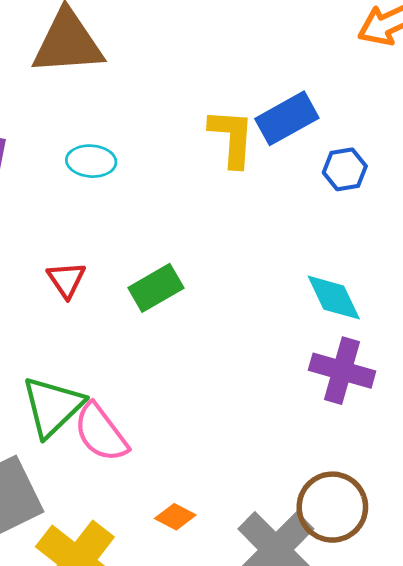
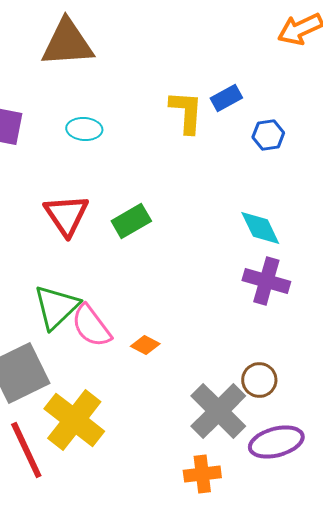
blue rectangle: (287, 118) -> (226, 98), size x0.7
red triangle: (66, 280) -> (66, 215), size x1.6
brown circle: (332, 507) -> (259, 380), size x0.7
orange diamond: (175, 517) -> (145, 345), moved

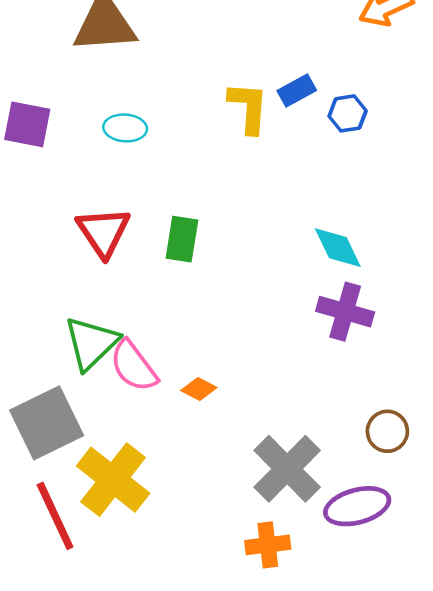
blue hexagon: (268, 135) -> (348, 113), moved
green rectangle: (131, 221) -> (182, 239), turned -51
brown circle: (259, 380) -> (387, 431), moved

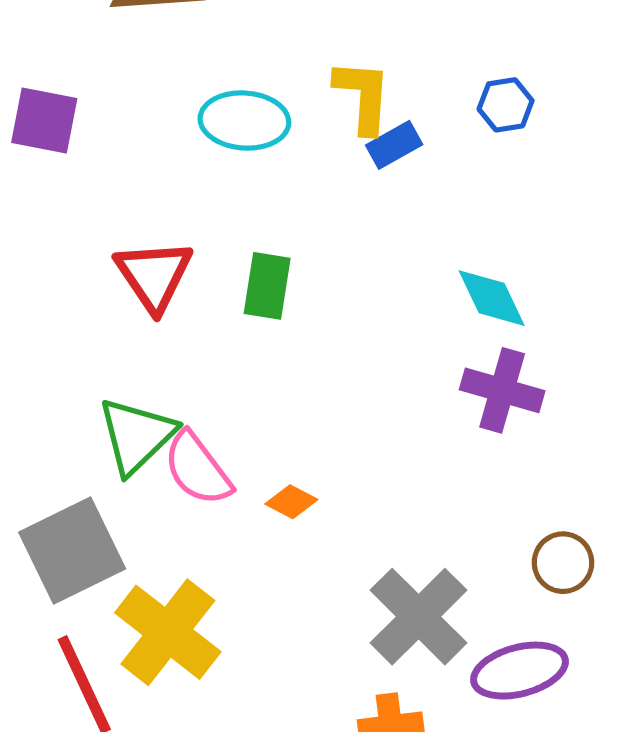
blue rectangle: (297, 90) -> (394, 145), moved
cyan ellipse: (125, 128) -> (244, 121), moved, size x1.4

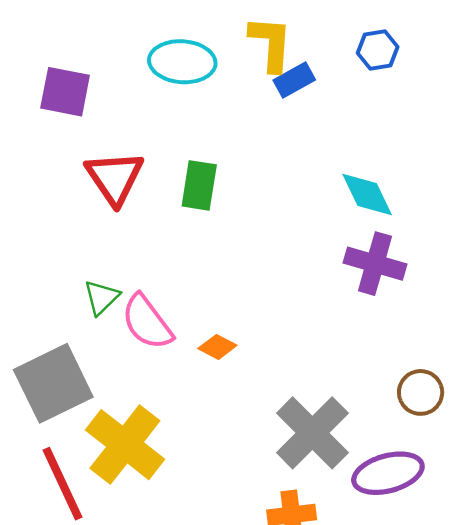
purple square: (44, 121) -> (65, 92), moved
green triangle: (137, 436) -> (102, 297), size x0.6

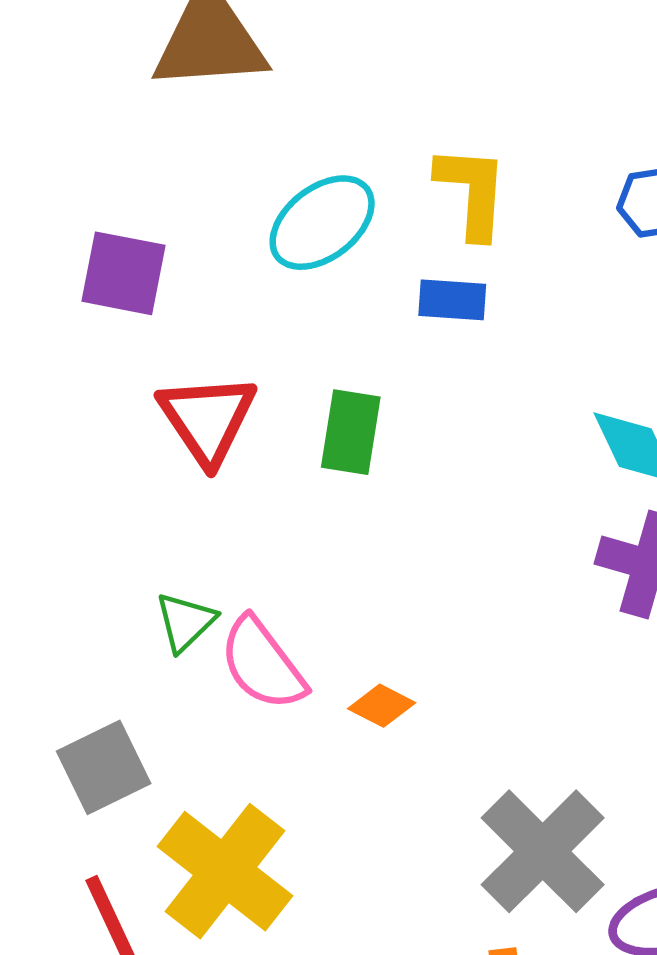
cyan ellipse: (182, 62) -> (322, 223), turned -42
blue rectangle: (294, 80) -> (452, 300), moved, turned 33
gray square: (53, 383) -> (104, 767), size x0.7

